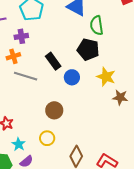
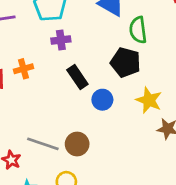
purple cross: (21, 36) -> (61, 40), moved
gray line: (26, 76) -> (43, 144), moved

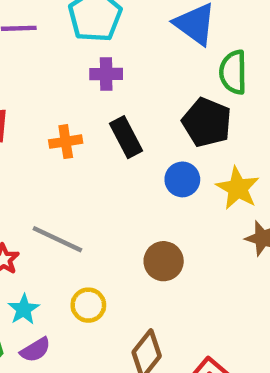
orange cross: (23, 69) -> (66, 142), moved
blue circle: (102, 100) -> (182, 179), moved
brown circle: (77, 144) -> (164, 261), moved

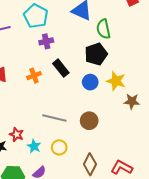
black pentagon: (207, 122) -> (96, 54), turned -30
gray line: (57, 239) -> (54, 118), moved
cyan star: (24, 309) -> (34, 146), moved

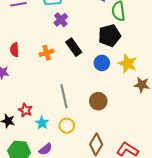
purple cross: (46, 41) -> (61, 20), turned -32
gray line: (54, 118) -> (64, 96), turned 60

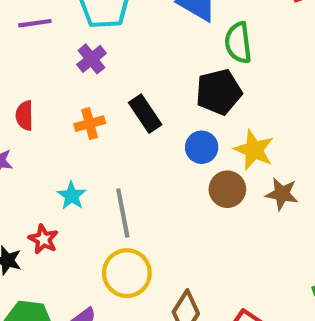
purple cross: (61, 20) -> (91, 59), moved
brown circle: (98, 101) -> (227, 189), moved
cyan star: (42, 123) -> (72, 196), moved
yellow circle: (67, 126) -> (127, 273), size x1.5

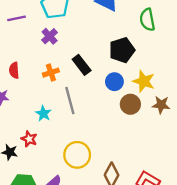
green semicircle: (238, 43) -> (147, 20), moved
gray line: (123, 213) -> (70, 101), moved

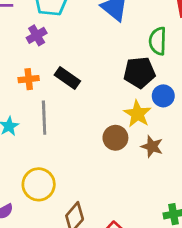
black pentagon: (122, 50) -> (139, 72), moved
black rectangle: (82, 65) -> (67, 78), turned -30
blue circle: (114, 82) -> (163, 96), moved

